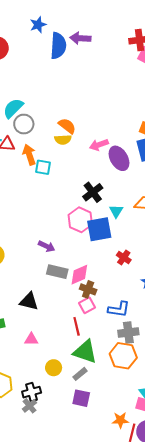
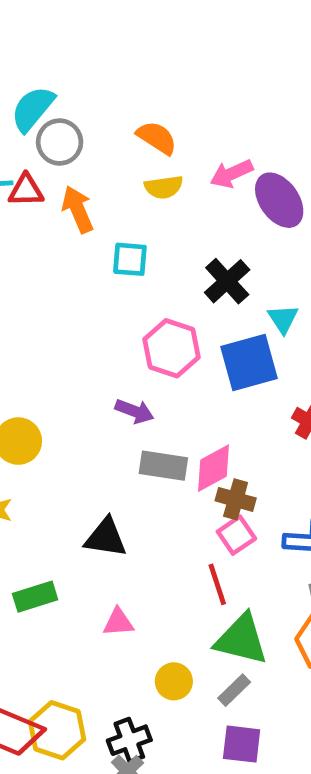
yellow semicircle: (63, 140) -> (164, 187), moved
cyan square: (43, 167) -> (130, 259), moved
pink hexagon: (80, 220) -> (172, 348), moved

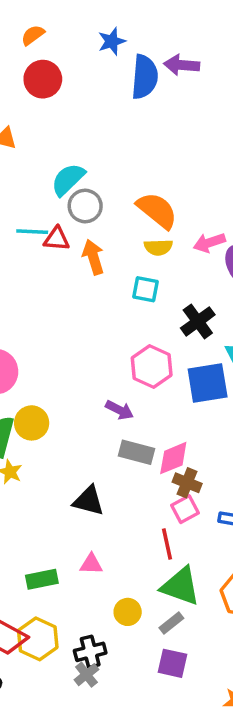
orange semicircle: (157, 138) -> (157, 210), size x1.4
cyan square: (130, 259) -> (146, 289), moved
green rectangle: (35, 597) -> (42, 579), moved

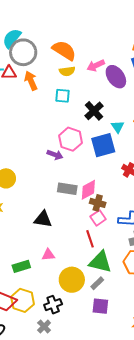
gray circle: (85, 206) -> (23, 52), size x1.4
purple arrow: (120, 410) -> (55, 155), moved
yellow circle: (128, 612) -> (72, 280), size x1.6
gray cross: (86, 675) -> (44, 327), moved

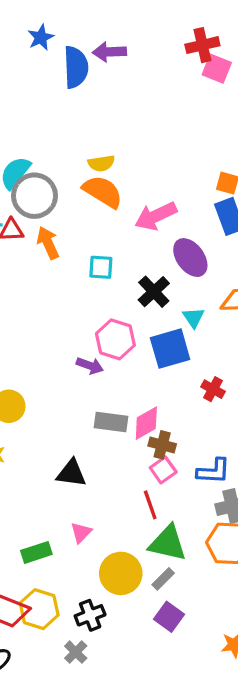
pink arrow: (96, 65) -> (156, 216), size x1.4
yellow semicircle: (67, 71) -> (101, 163), moved
purple ellipse: (116, 77) -> (190, 258), moved
pink triangle: (48, 255) -> (81, 532), turned -40
purple square: (100, 306) -> (169, 617), turned 30

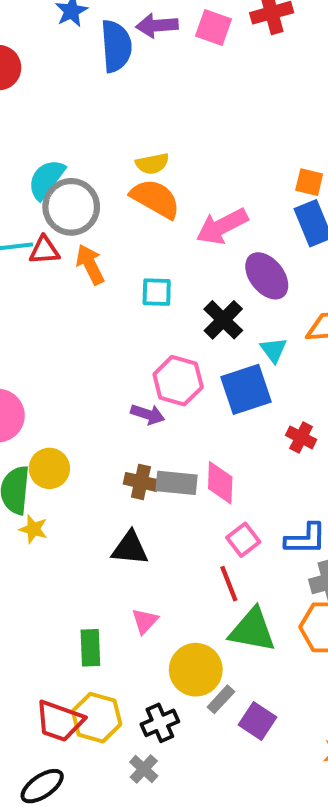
pink square: (217, 69) -> (213, 28), moved
pink diamond: (146, 423) -> (220, 483), turned -56
brown cross: (162, 445) -> (141, 482), moved
green rectangle: (36, 552) -> (90, 648), turned -72
gray rectangle: (163, 579) -> (221, 699), moved

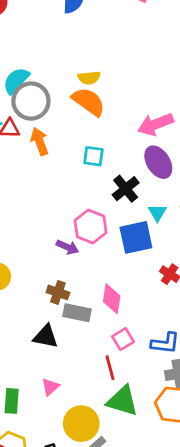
pink arrow: (222, 226) -> (155, 124), moved
cyan square: (157, 292) -> (93, 156), moved
gray rectangle: (177, 483) -> (77, 313), moved

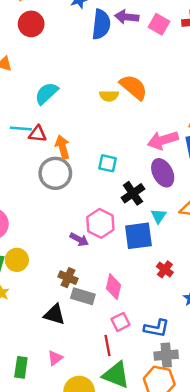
gray circle: (31, 101) -> (55, 173), moved
orange semicircle: (89, 102) -> (134, 87), moved

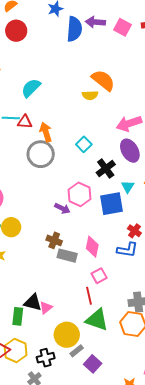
yellow semicircle: (109, 96) -> (90, 95), moved
cyan square: (108, 163) -> (84, 144), turned 35
black triangle: (54, 314) -> (33, 302), moved
blue L-shape: (156, 328) -> (127, 250), moved

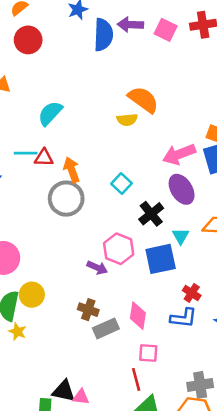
gray rectangle: (67, 256) -> (106, 328), turned -36
pink square: (99, 276) -> (148, 353), turned 35
pink triangle: (46, 308) -> (81, 397), turned 48

